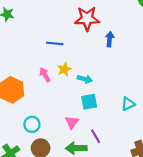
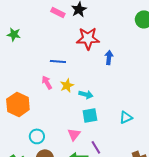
pink arrow: (45, 75) -> (47, 82), moved

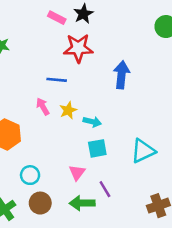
red star: (88, 38) -> (78, 48), moved
blue arrow: (109, 57) -> (121, 75), size x1.5
cyan triangle: (126, 117) -> (143, 151), size x1.5

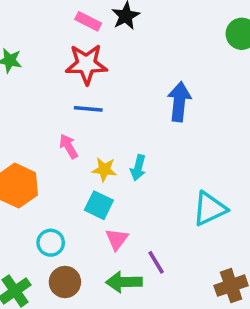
red star: (78, 48) -> (86, 64), moved
yellow star: (68, 110) -> (104, 169), moved, turned 30
cyan arrow: (92, 122) -> (138, 168), turned 90
cyan square: (97, 148) -> (99, 205), moved, turned 36

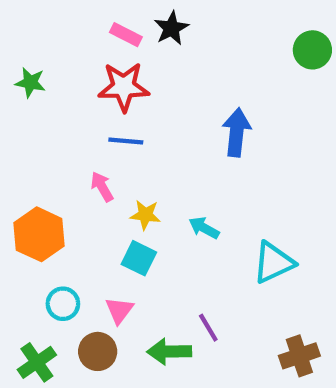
cyan arrow: (138, 168) -> (204, 228), moved, turned 105
pink triangle: (117, 239) -> (119, 310), moved
cyan circle: (51, 243) -> (63, 304), moved

